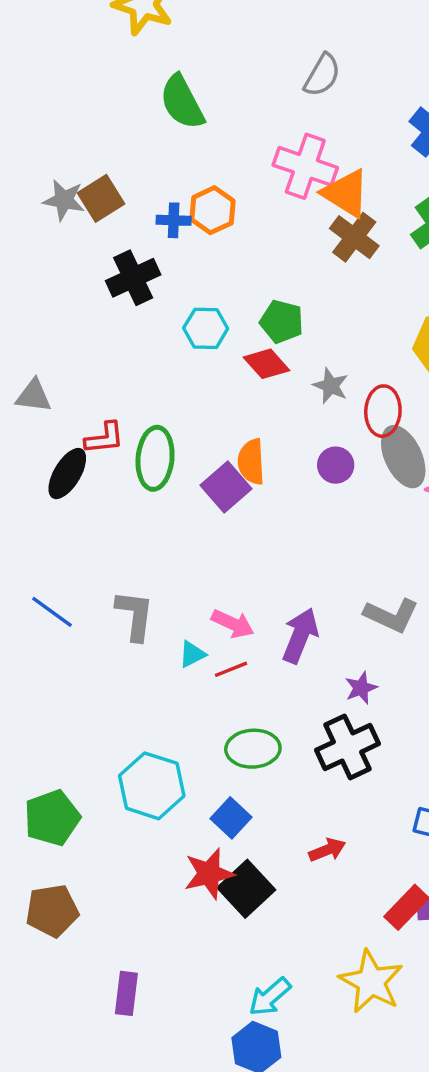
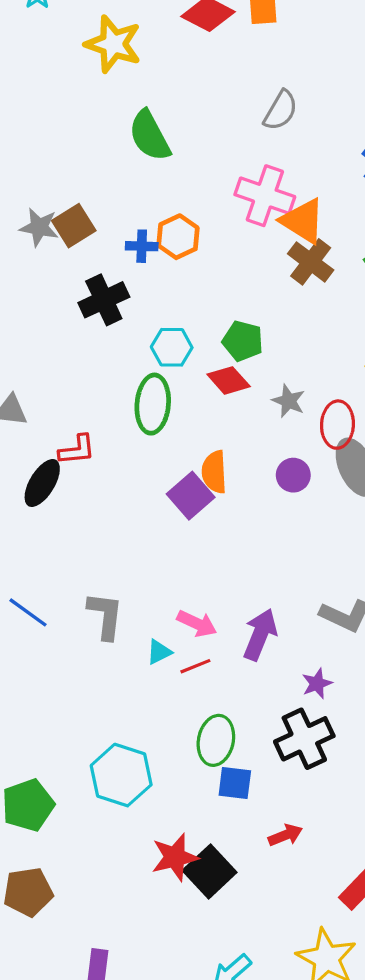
green ellipse: (155, 458) -> (153, 404), moved
green ellipse: (253, 749) -> (216, 740), turned -75
blue square: (231, 818) -> (235, 783), moved, turned -36

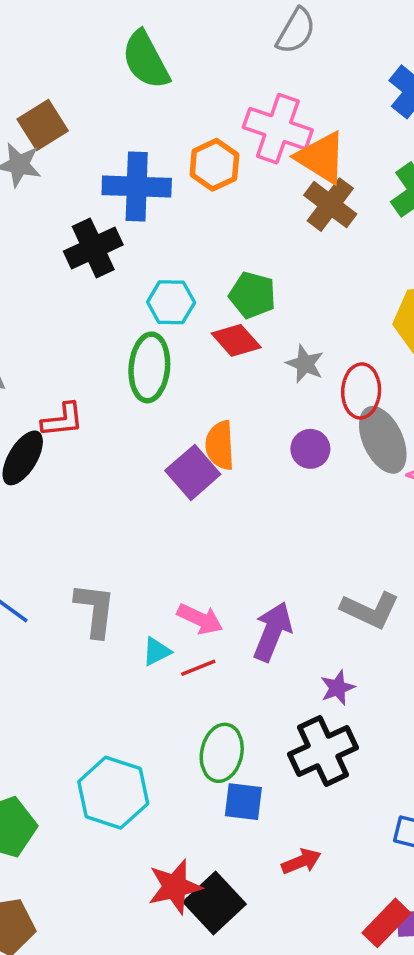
brown square: (74, 226) -> (43, 125), moved
orange hexagon: (178, 237) -> (214, 165), moved
blue cross: (142, 246) -> (137, 187), size x1.8

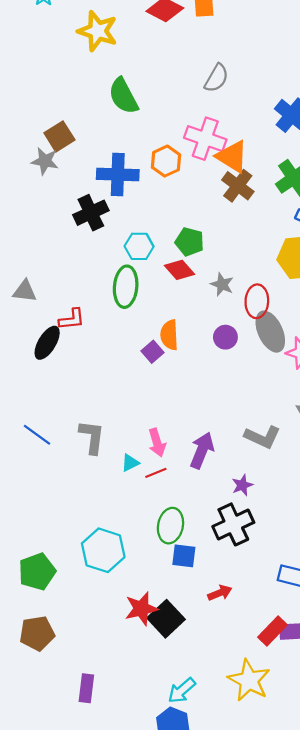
purple square: (193, 472) -> (153, 352), size x0.7
pink arrow: (200, 619) -> (157, 443), turned 48

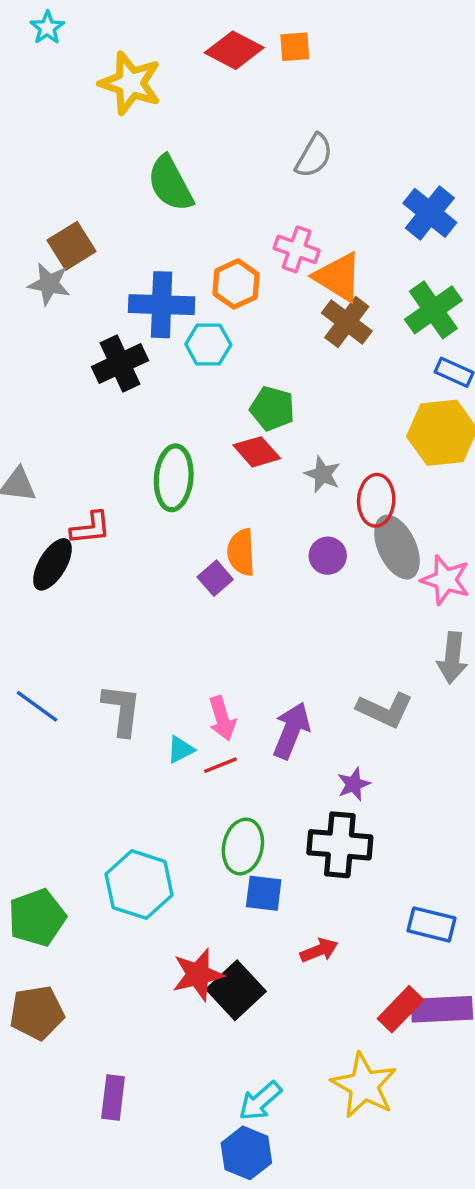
pink cross: (205, 139) -> (297, 249), size x0.7
cyan hexagon: (139, 246) -> (208, 344), moved
black cross: (233, 524) -> (340, 845), turned 30

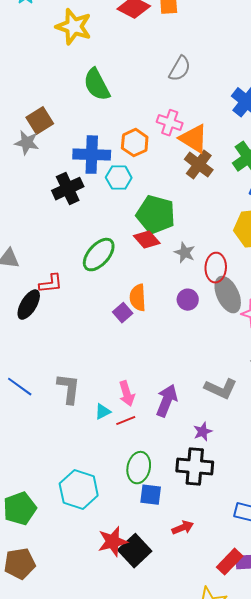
green pentagon: (272, 409) -> (156, 215), size x1.5
green ellipse: (174, 478) -> (99, 255), turned 36

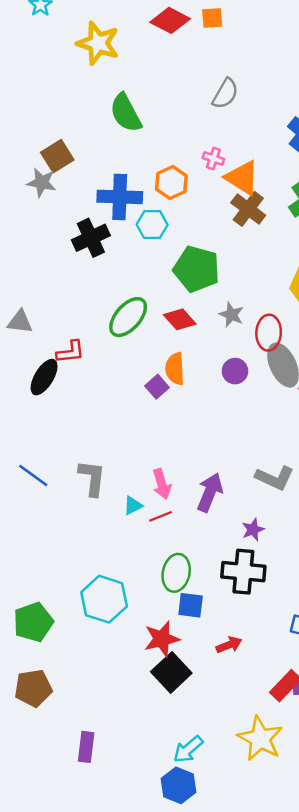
pink cross: (170, 123) -> (213, 159), size x0.7
red diamond: (147, 240) -> (180, 319), moved
red star: (113, 542) -> (162, 639), moved

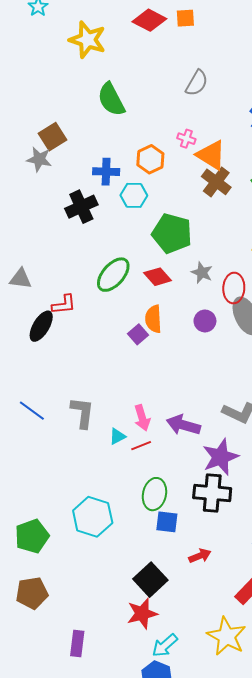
blue cross: (120, 197) -> (106, 172), size x0.7
purple arrow: (210, 492) -> (183, 425), turned -96
purple star: (253, 530) -> (220, 457), size x1.8
red star: (162, 639) -> (142, 614), moved

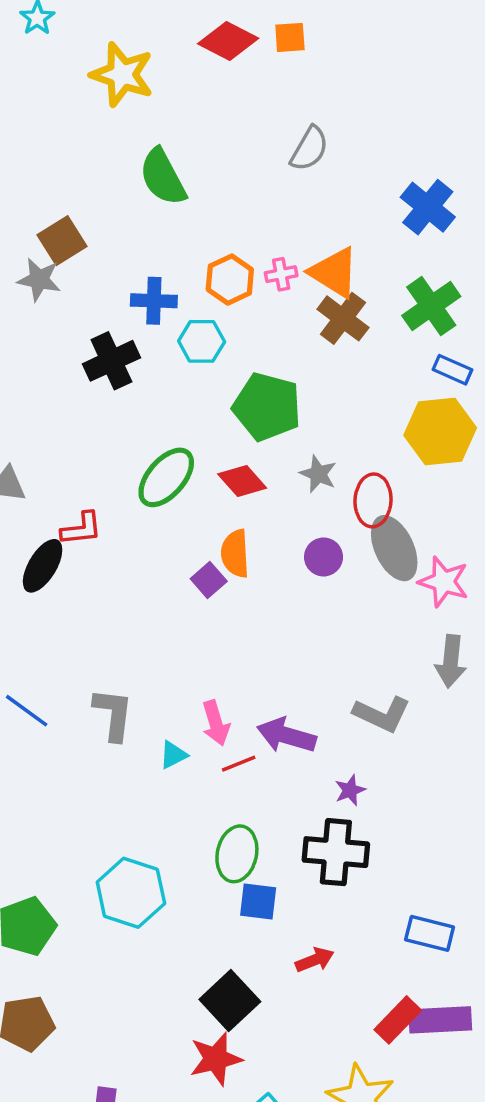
pink cross: (186, 139) -> (281, 274), moved, turned -30
red line: (141, 446) -> (239, 764), moved
purple star: (220, 457) -> (350, 790), size x0.5

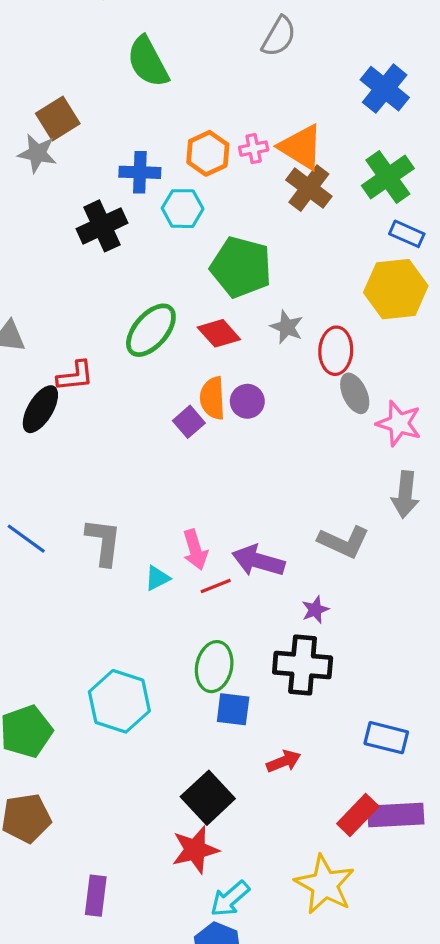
gray ellipse: (394, 548) -> (355, 393), size x0.7
purple circle: (324, 557) -> (247, 401), moved

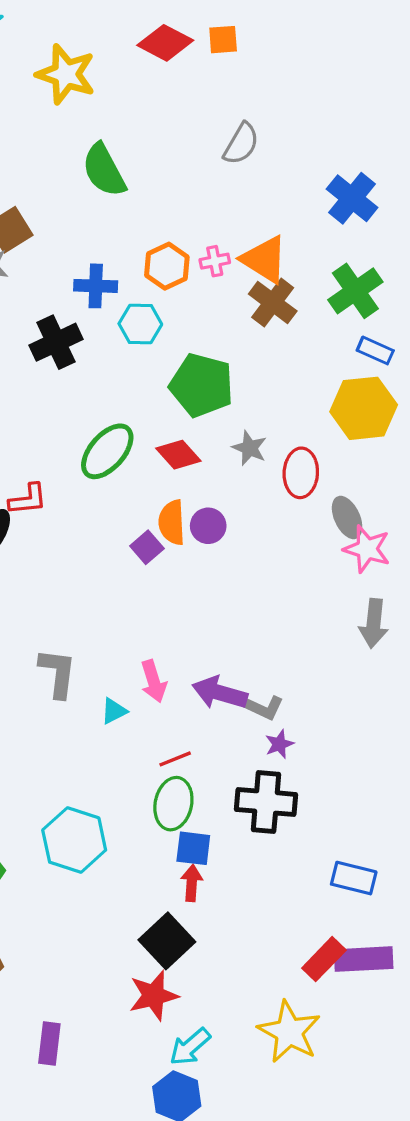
gray ellipse: (355, 393) -> (347, 517), moved
gray L-shape: (344, 542) -> (264, 708), moved, size x0.7
red line: (216, 586) -> (175, 759), moved
red arrow: (284, 761) -> (192, 883), moved, turned -64

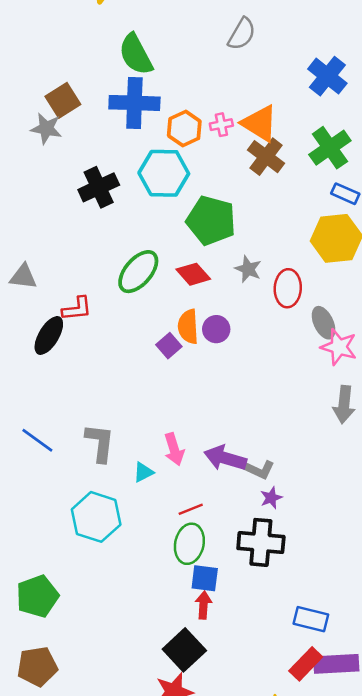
blue cross: (96, 286) -> (134, 103), moved, size x1.5
cyan hexagon: (140, 324) -> (164, 173), size x1.5
cyan hexagon: (74, 840) -> (96, 517), moved
blue rectangle: (354, 878) -> (311, 619), moved

